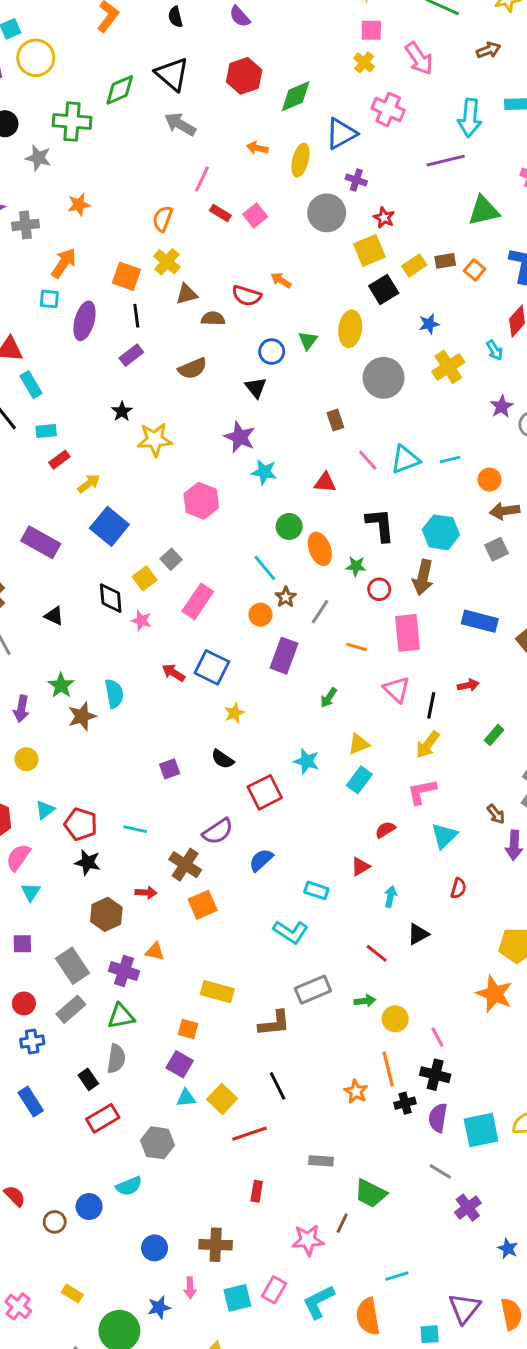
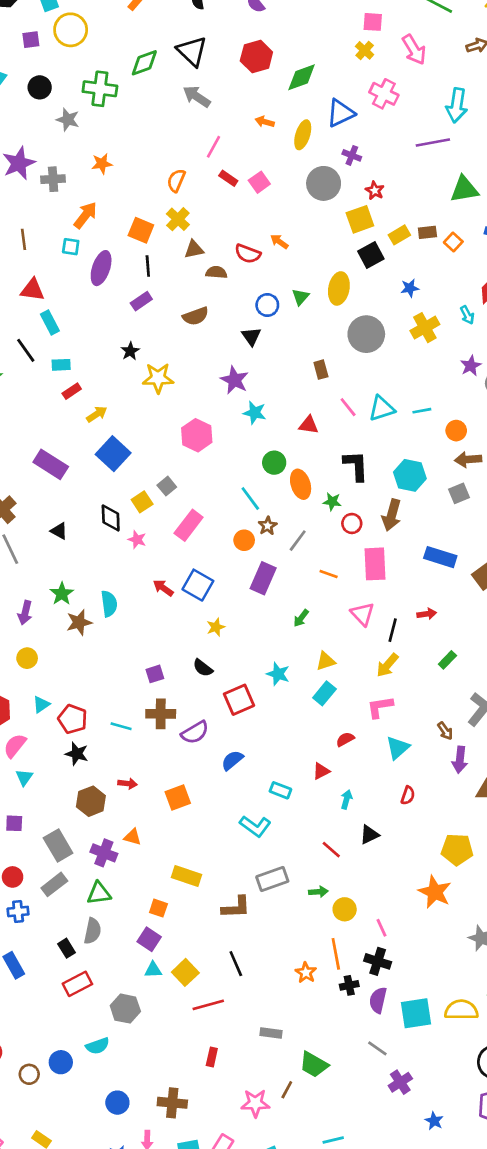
brown cross: (185, 865) -> (161, 714), moved, turned -36

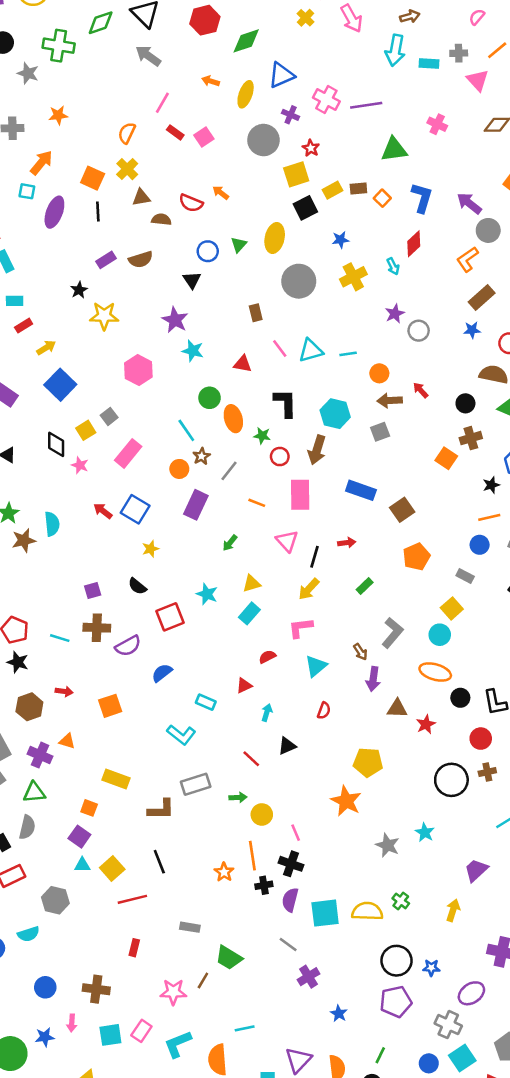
pink cross: (384, 94) -> (326, 99), moved
cyan arrow: (457, 105) -> (395, 50), moved
purple rectangle: (141, 301) -> (106, 260), moved

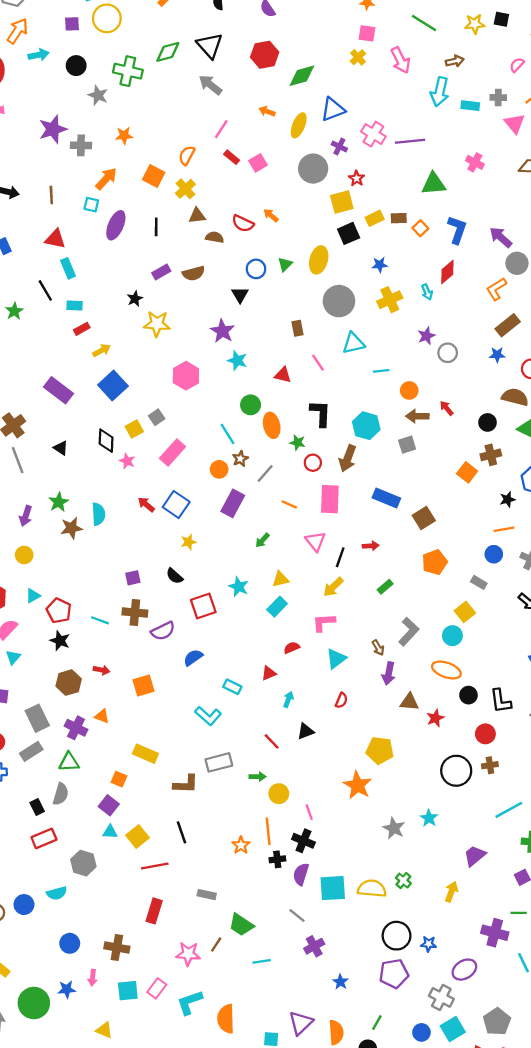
orange square: (93, 178) -> (154, 176), moved
cyan triangle: (311, 351) -> (353, 343), moved
red rectangle: (134, 948) -> (154, 911), size x1.5
cyan line: (245, 1028) -> (262, 961), moved

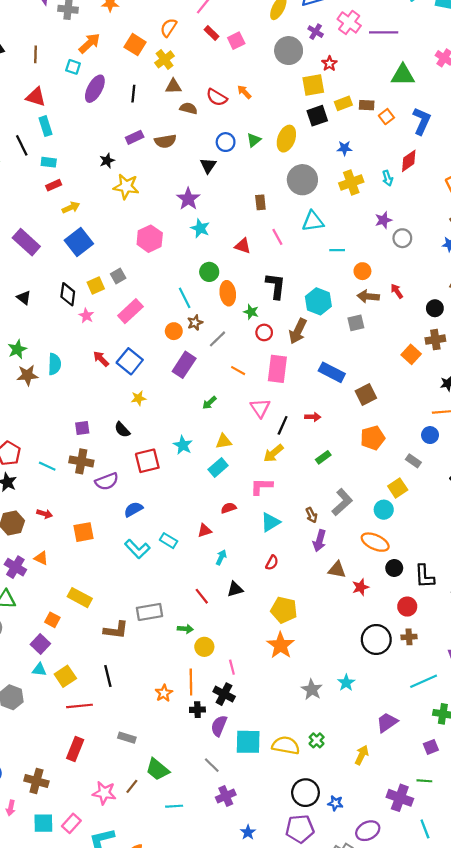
cyan L-shape: (208, 716) -> (137, 549), moved
yellow pentagon: (380, 750) -> (284, 610), moved

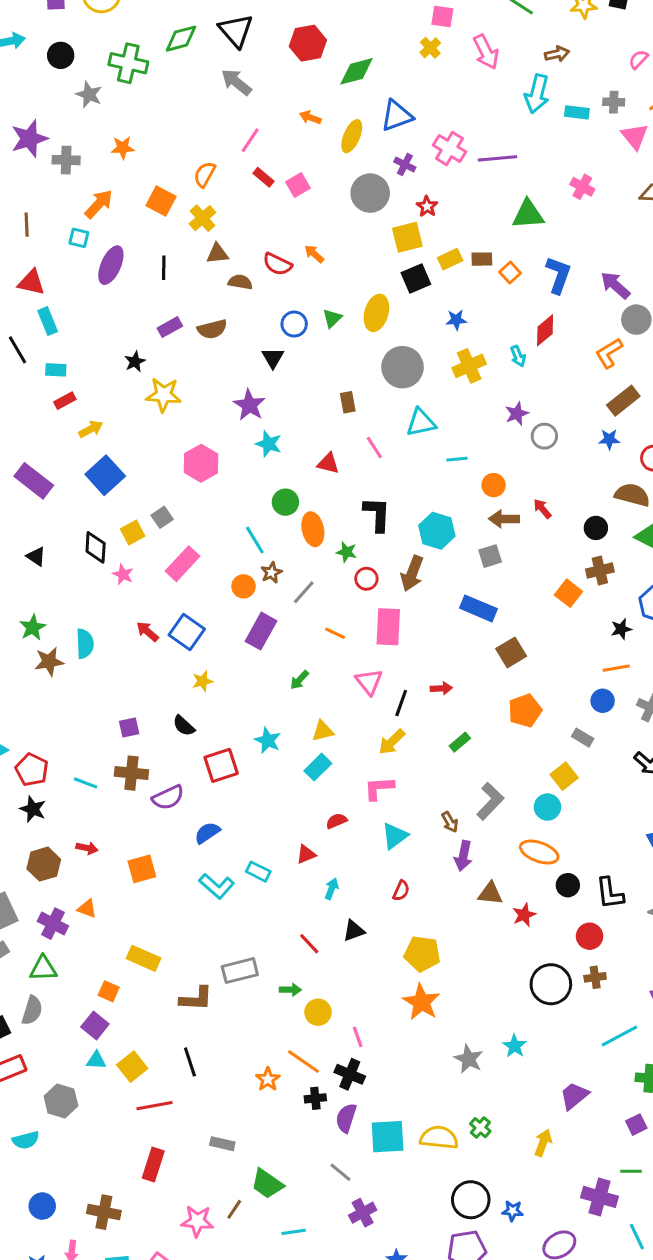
blue rectangle: (332, 372) -> (478, 608), moved
orange line: (191, 682) -> (303, 1061), turned -50

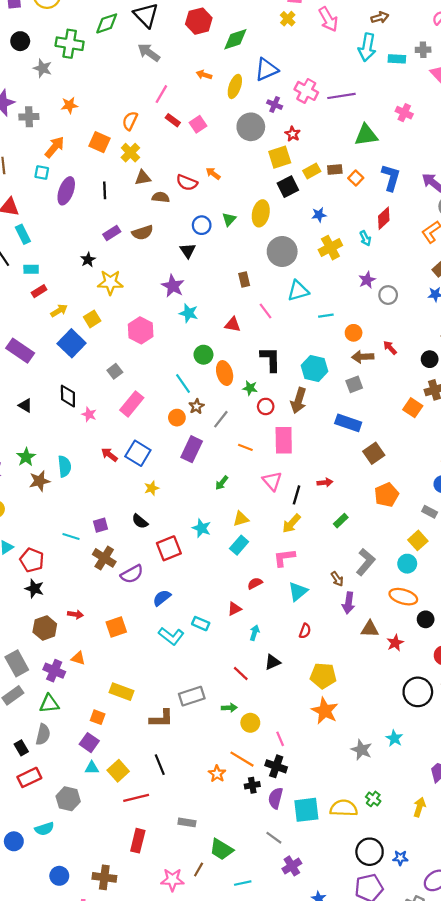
yellow square: (133, 533) -> (92, 319), moved
brown cross: (131, 773) -> (104, 558), turned 30
cyan line: (86, 783) -> (71, 537), moved

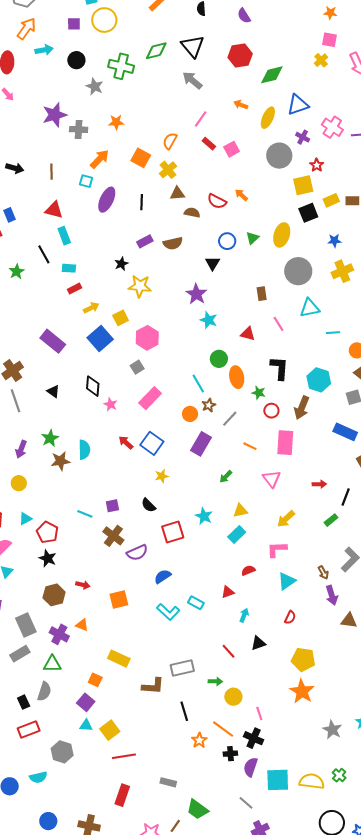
pink hexagon: (141, 330) -> (147, 338), moved
black line: (297, 495) -> (346, 497), moved
purple arrow: (349, 603) -> (332, 595), turned -30
black line: (160, 765) -> (184, 711), moved

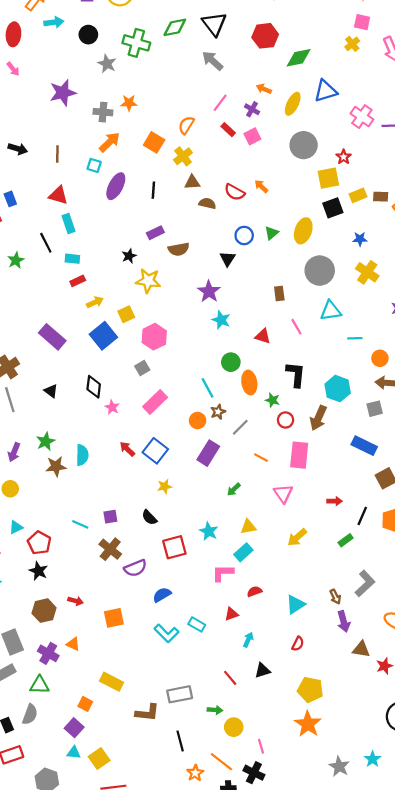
gray cross: (79, 129) -> (103, 112), moved
purple cross: (303, 137) -> (252, 109), moved
brown semicircle: (173, 243) -> (179, 249), moved
yellow cross: (342, 271) -> (367, 272), turned -35
pink L-shape: (277, 549) -> (223, 573), moved

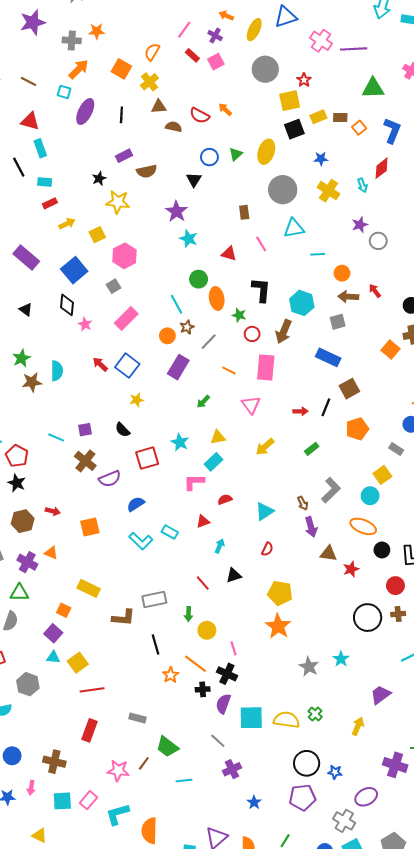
brown line: (57, 154) -> (28, 81), turned -63
blue square: (103, 336) -> (74, 270), moved
black line: (362, 516) -> (326, 407), moved
green arrow: (215, 710) -> (188, 614), turned 88

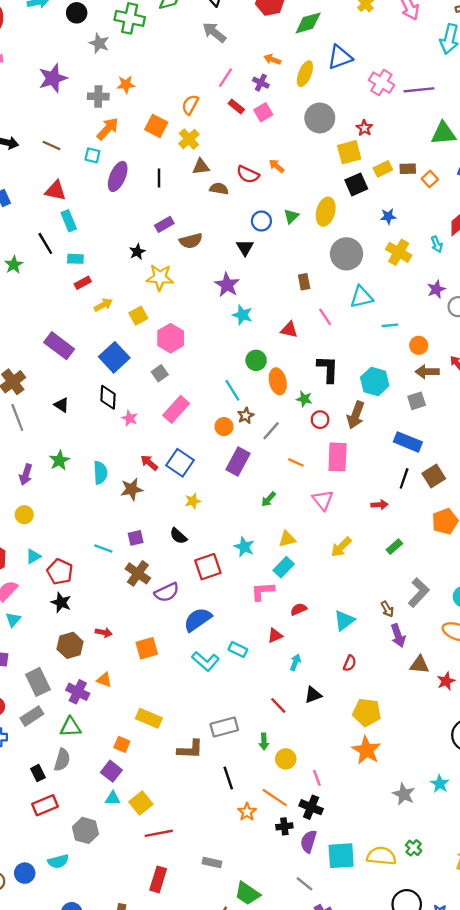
brown star: (32, 382) -> (132, 489), moved
black line: (326, 407) -> (404, 478), moved
blue semicircle: (136, 504) -> (198, 620), size x1.4

